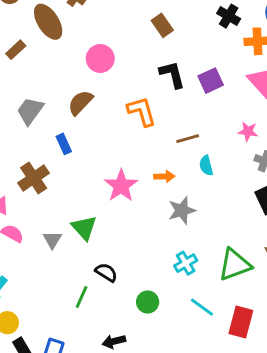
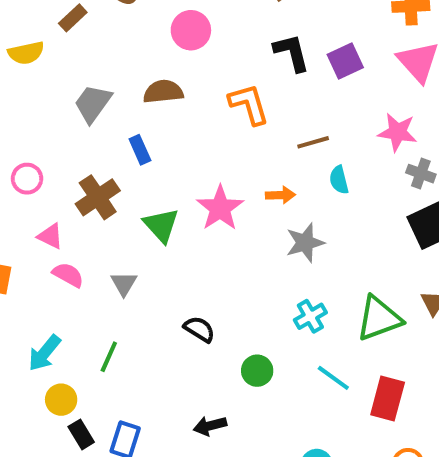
brown semicircle: (80, 102) -> (163, 92), turned 40
pink star: (248, 131) -> (397, 132), size x1.4
green triangle: (84, 228) -> (161, 225), moved
green line: (82, 297) -> (109, 357), moved

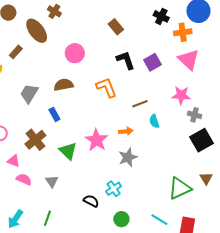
gray star: (305, 243) -> (128, 157), moved
cyan cross: (310, 316) -> (114, 189), moved

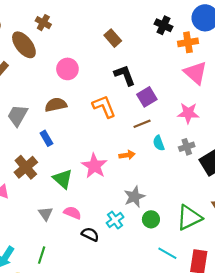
purple square: (152, 62) -> (147, 97), moved
gray cross: (195, 115) -> (187, 147), moved, turned -32
gray star: (128, 157) -> (134, 197), moved
pink semicircle: (24, 179) -> (72, 213), moved
green circle: (121, 219) -> (151, 219), moved

